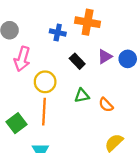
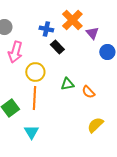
orange cross: (88, 22) -> (72, 20), turned 35
purple triangle: (105, 57) -> (92, 33), moved, turned -40
black rectangle: (77, 61) -> (57, 47), moved

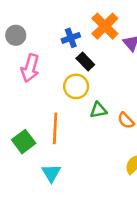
blue cross: (46, 29) -> (71, 38), turned -32
yellow circle: (35, 72) -> (76, 86), moved

